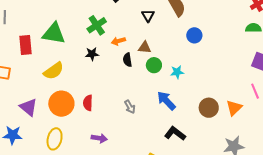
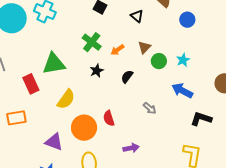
brown triangle: (145, 47) -> (144, 47), turned -32
black semicircle: (127, 60) -> (127, 77), moved, turned 64

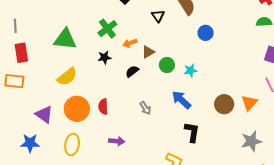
brown triangle: (144, 47) -> (148, 52), moved
red rectangle: (31, 84) -> (21, 53), moved
black L-shape: (201, 119) -> (192, 132), turned 65

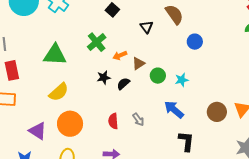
black star: (104, 57) -> (104, 78), moved
red semicircle: (103, 107) -> (113, 121), moved

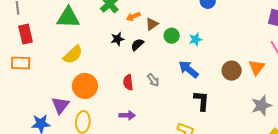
purple triangle: (38, 131) -> (60, 105), moved, turned 36

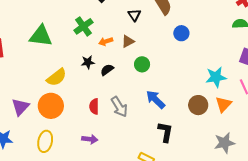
brown triangle: (152, 24) -> (128, 41), moved
cyan star: (195, 39) -> (216, 77), moved, size x1.5
yellow semicircle: (73, 55) -> (57, 77), moved
gray arrow: (153, 80) -> (119, 107), size x1.5
purple triangle: (60, 105) -> (20, 107), moved

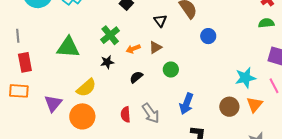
black star: (88, 62) -> (107, 62), moved
blue arrow: (156, 99) -> (186, 104), turned -110
purple triangle: (20, 107) -> (53, 103), moved

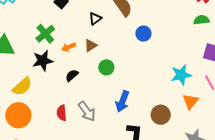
black triangle: (160, 21) -> (95, 19), turned 32
black star: (107, 62) -> (43, 61), size x1.5
brown circle: (229, 107) -> (161, 115), moved

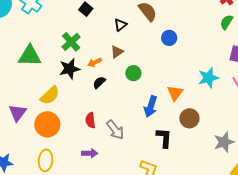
green semicircle: (201, 20) -> (227, 22), turned -49
orange arrow: (69, 47) -> (95, 62), moved
orange triangle: (191, 101) -> (175, 93), moved
gray arrow: (87, 111) -> (115, 130), moved

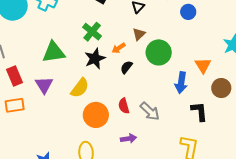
green circle: (133, 73) -> (159, 52), size x1.6
purple triangle: (18, 113) -> (44, 85), moved
orange circle: (47, 124) -> (96, 115), moved

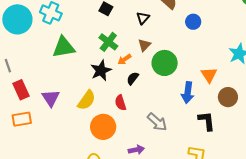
green cross: (92, 32) -> (108, 42), moved
green triangle: (54, 52) -> (64, 47), moved
red semicircle: (124, 106) -> (120, 103), moved

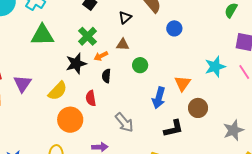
brown triangle: (144, 45) -> (123, 45), turned 40
green circle: (165, 63) -> (140, 65), size x0.6
black semicircle: (133, 78) -> (106, 76), turned -40
black L-shape: (207, 121) -> (173, 128), turned 75

